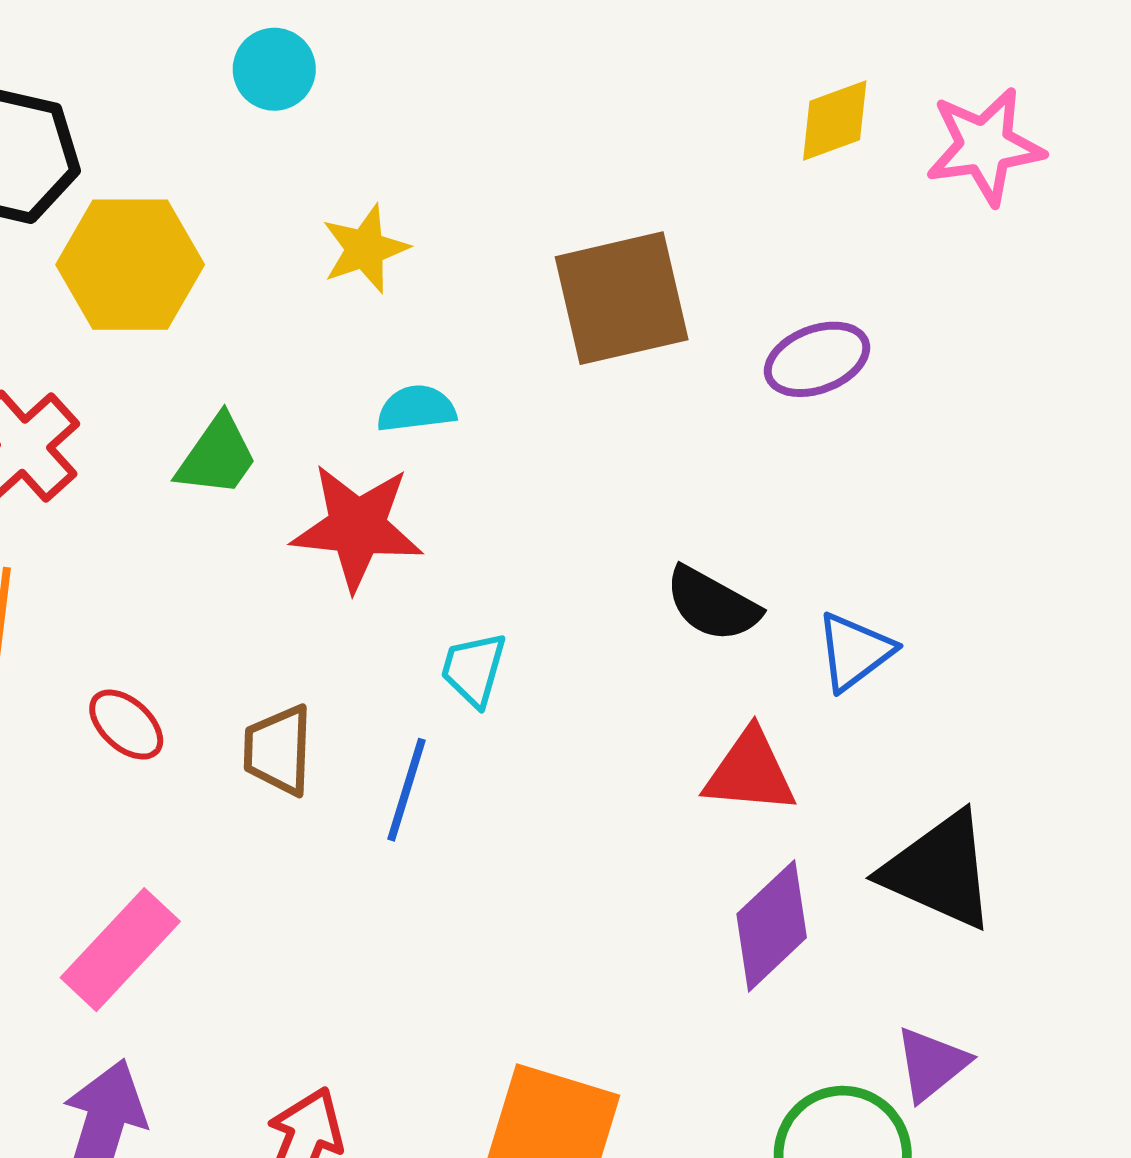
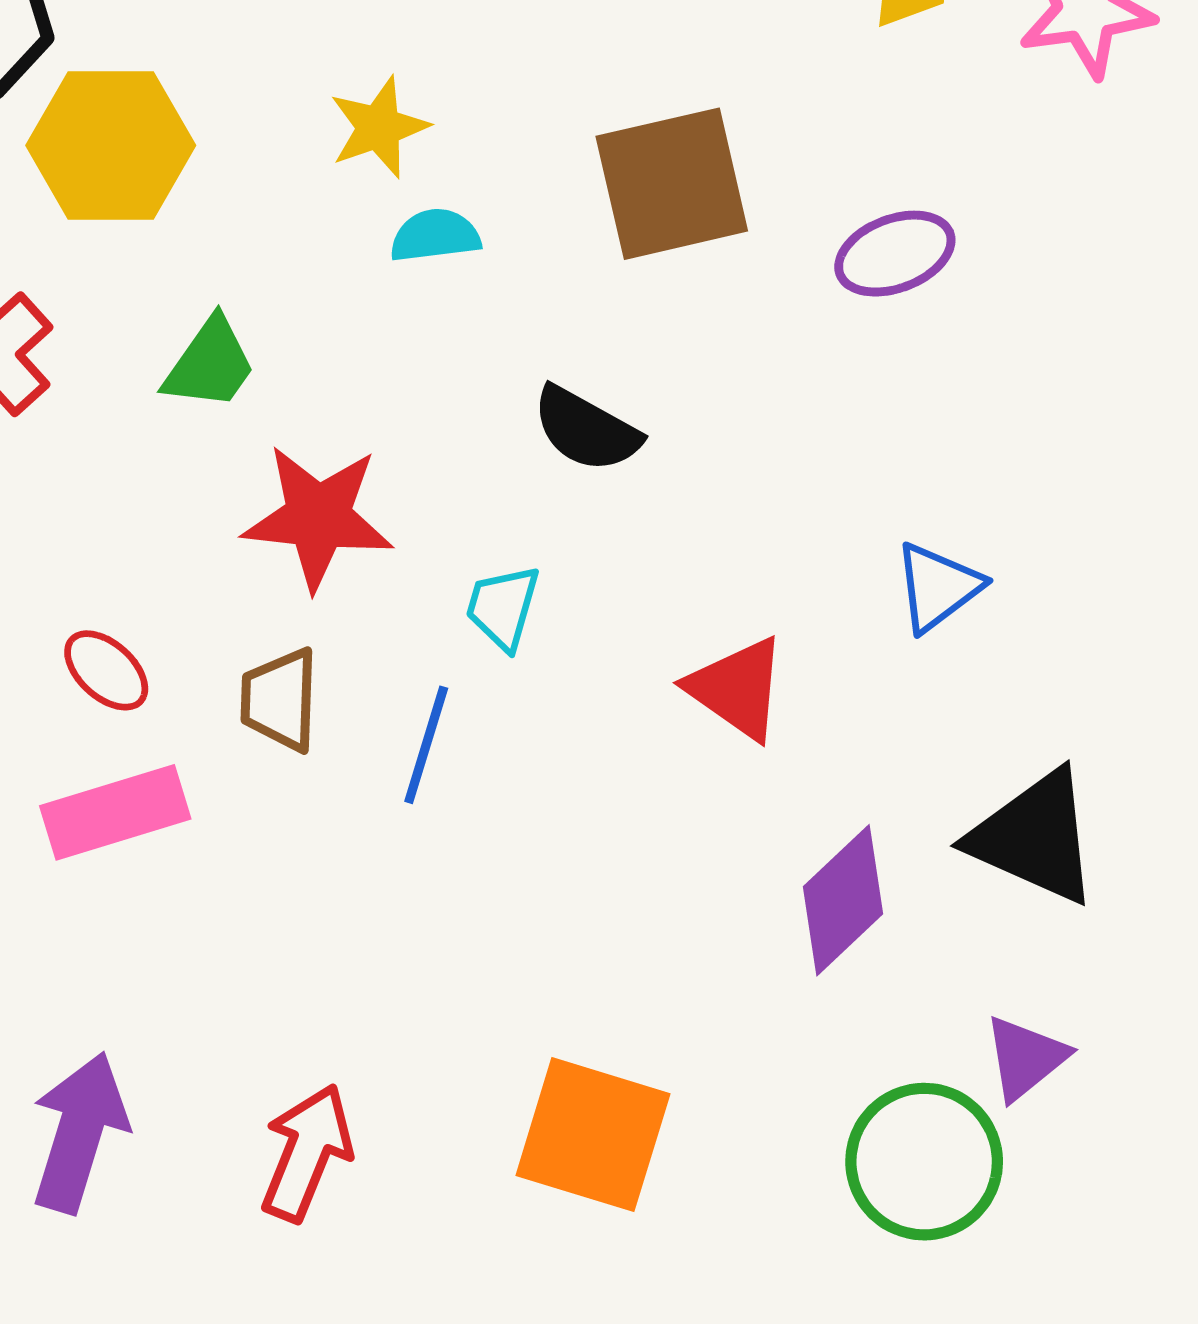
cyan semicircle: (416, 409) -> (435, 236), moved
red star: (357, 527) -> (318, 517), moved
black semicircle: (712, 604) -> (586, 429), moved
red triangle: (750, 772) -> (737, 688), moved, turned 30
pink rectangle: (120, 950) -> (115, 812), moved, turned 30

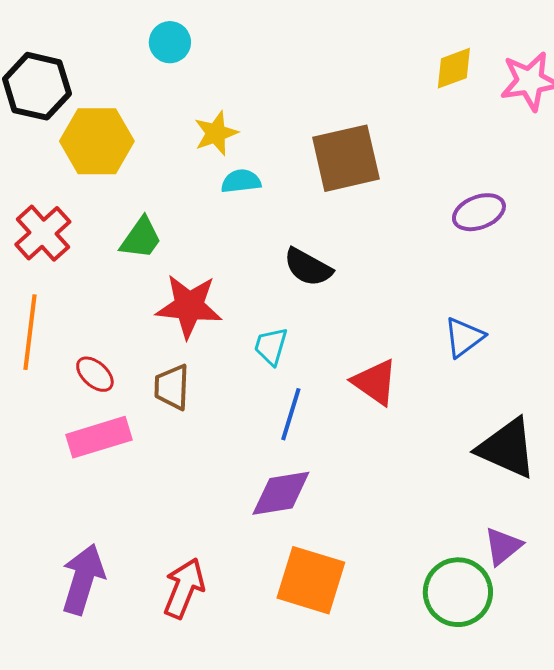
purple ellipse: (895, 254) -> (479, 212), moved
blue line: (426, 745) -> (291, 414), moved
purple diamond: (843, 900) -> (281, 493), moved, turned 34

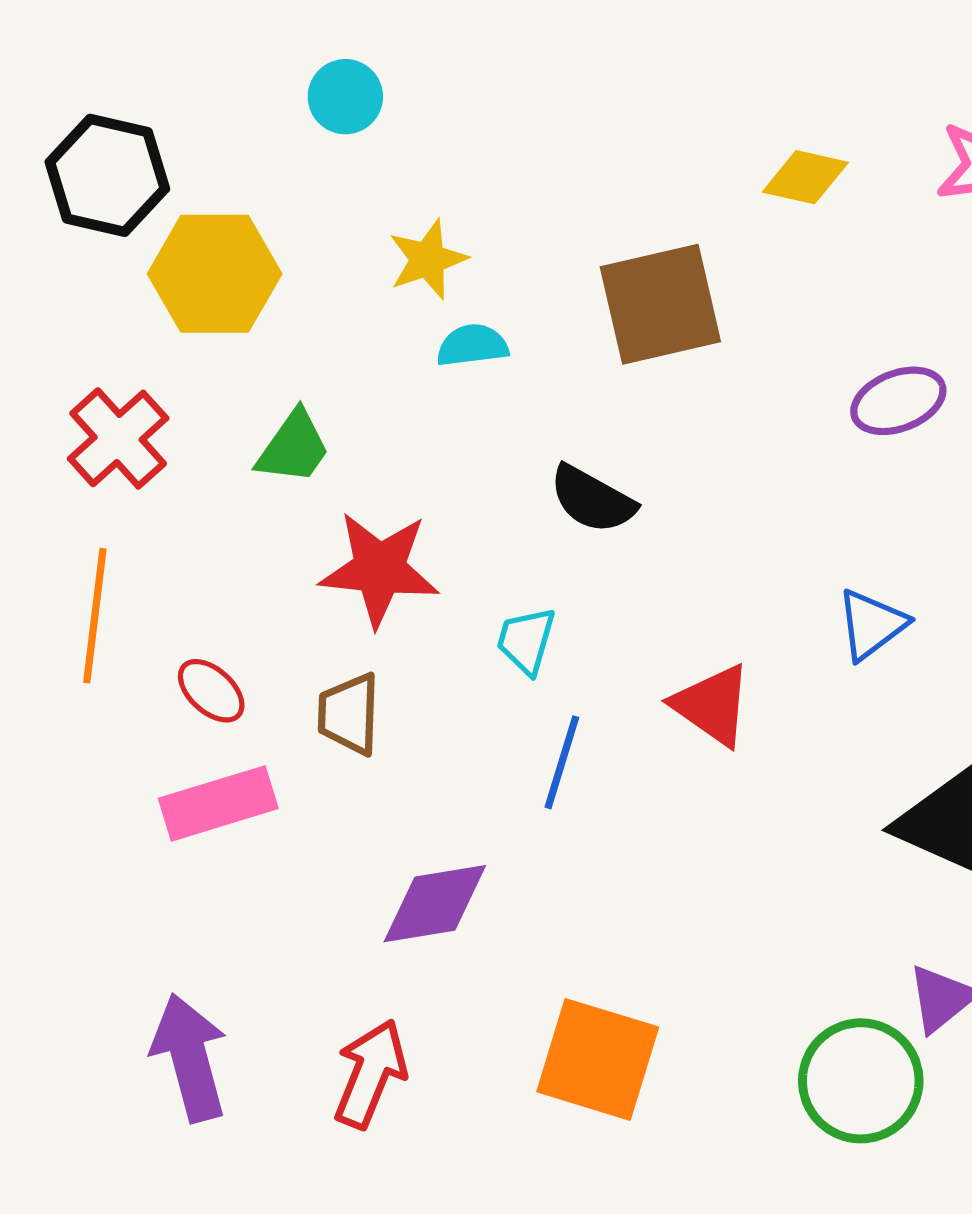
yellow diamond: (454, 68) -> (805, 177), moved, turned 33
purple diamond: (281, 493) -> (435, 904), moved
purple arrow: (83, 579) -> (190, 1058), turned -32

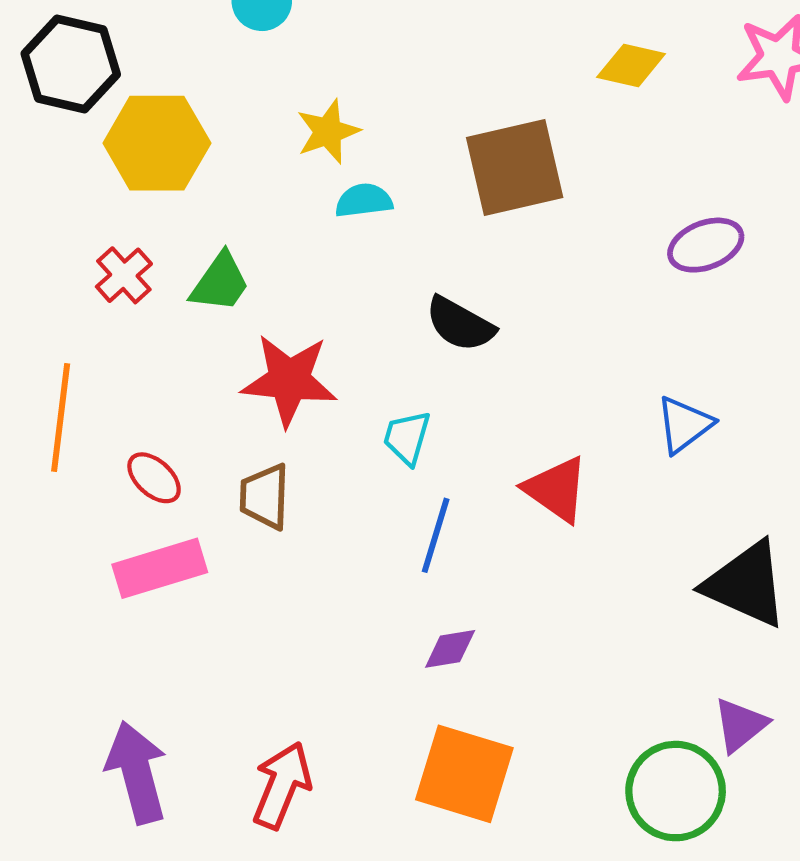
red cross: (118, 438) -> (124, 275), moved, size x0.7
purple diamond: (435, 904) -> (450, 649), moved, size x0.6

